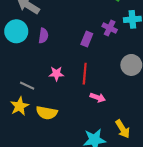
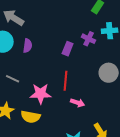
pink star: (56, 74) -> (41, 94), moved, size x1.5
gray line: (27, 86) -> (13, 79), moved

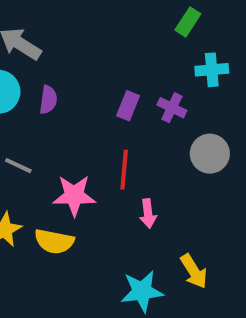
purple cross: (89, 39) -> (172, 108), moved
pink arrow: (78, 103) -> (148, 213), turned 64

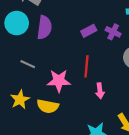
purple semicircle: (48, 100) -> (44, 27), size x1.5
purple rectangle: (128, 106) -> (89, 31), turned 40

